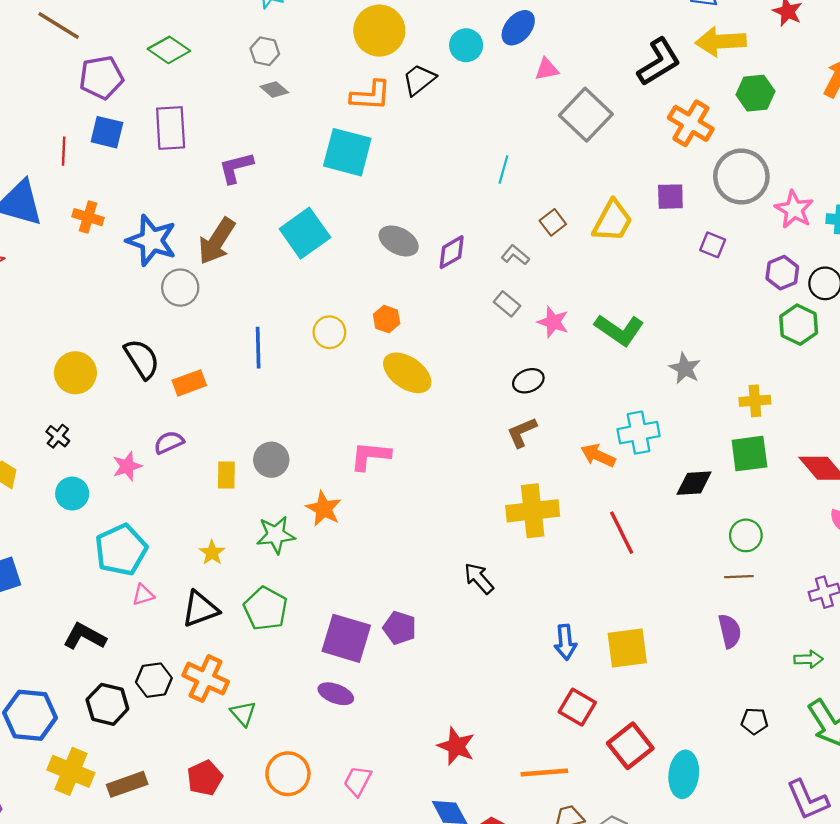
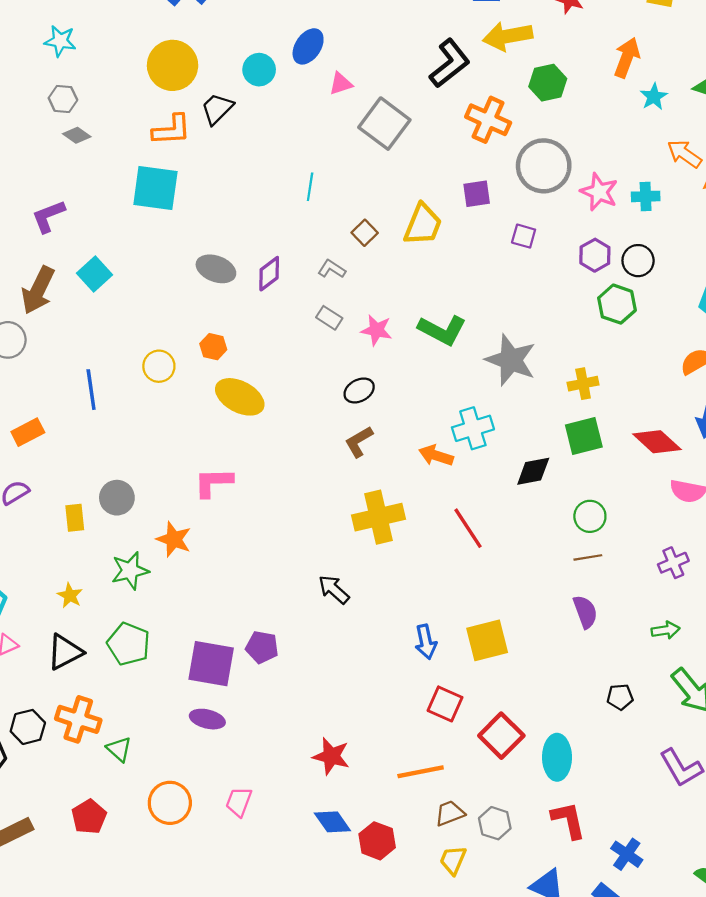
cyan square: (305, 233) -> (94, 274), moved, size x0.7
gray star: (685, 368) -> (511, 360), size x1.6

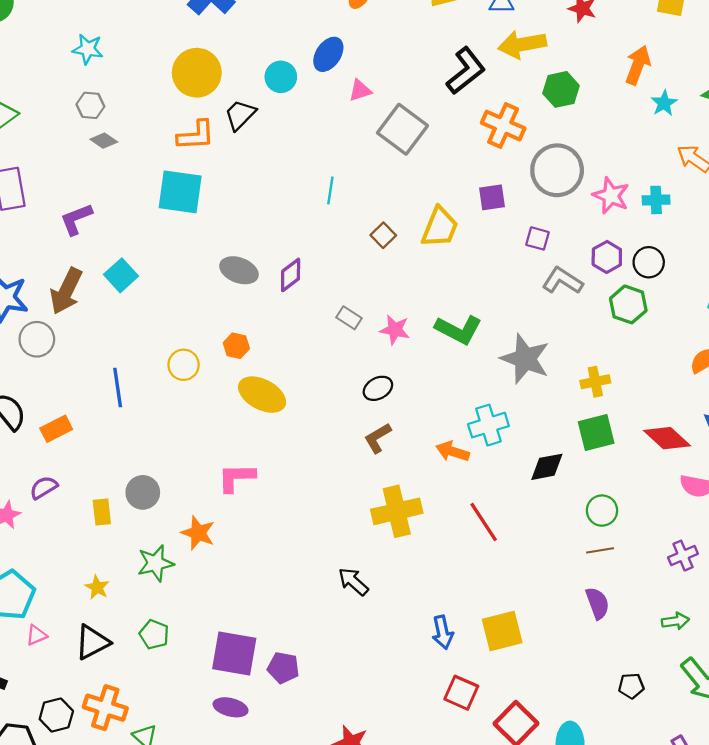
gray L-shape: (332, 269) -> (562, 281), moved, size x1.5
green pentagon: (129, 644) -> (154, 634), size x0.7
purple pentagon: (262, 647) -> (283, 668), moved

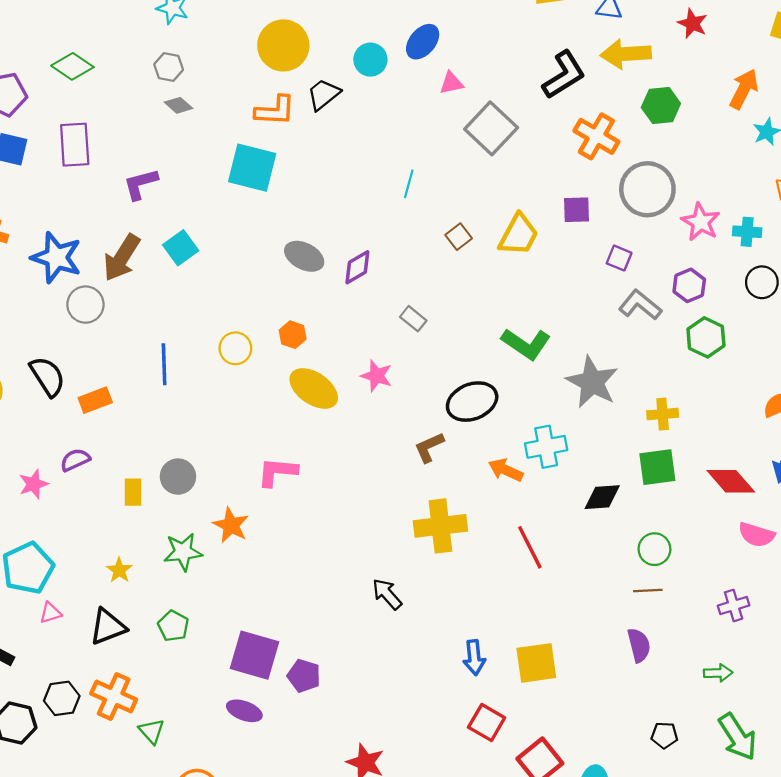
black circle: (649, 262) -> (762, 282), moved
pink star: (395, 330) -> (377, 376), moved
black ellipse: (378, 388) -> (472, 402), moved, size x1.6

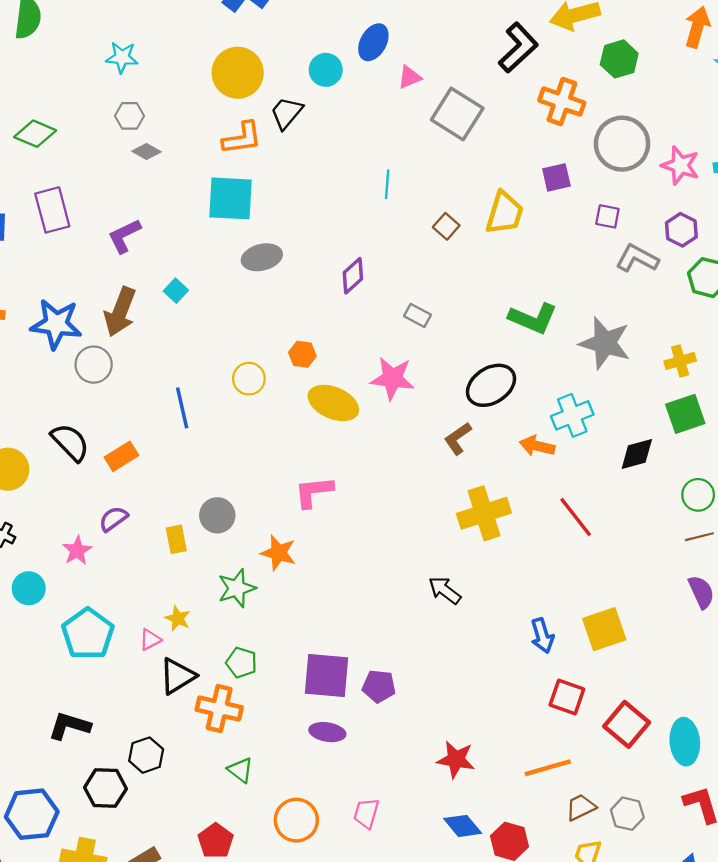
cyan square: (181, 248) -> (176, 291), size x0.7
gray ellipse: (304, 256) -> (262, 257), moved, turned -30
pink star: (377, 376) -> (392, 378), size x1.4
pink triangle: (50, 613) -> (150, 640), moved
orange cross: (114, 697) -> (219, 709), moved

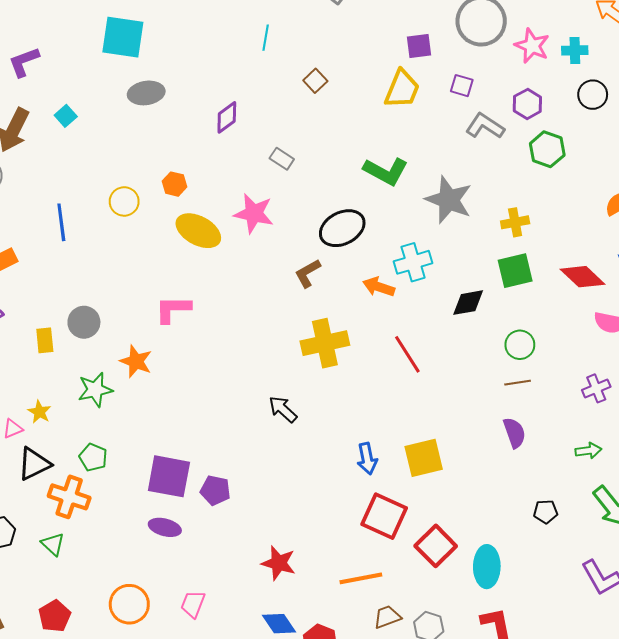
yellow trapezoid: (505, 213) -> (402, 89), moved
red square: (567, 697) -> (384, 516), size x1.4
green triangle: (240, 770) -> (53, 544), moved

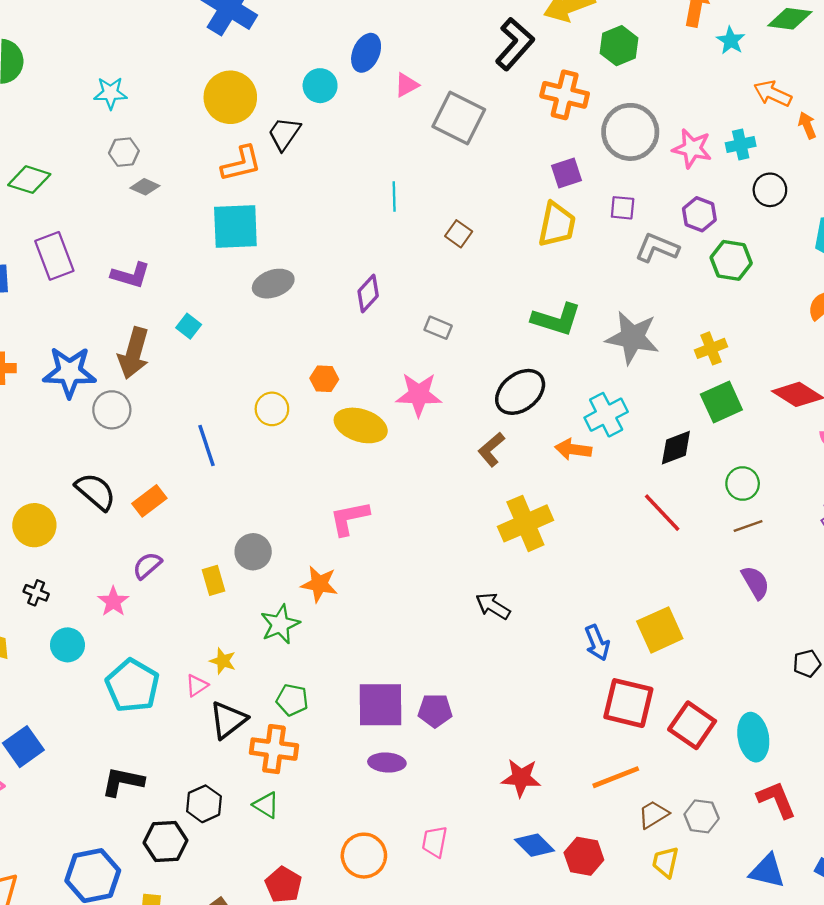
purple L-shape: (24, 62) -> (131, 275), turned -132
red line: (407, 354) -> (662, 513), moved

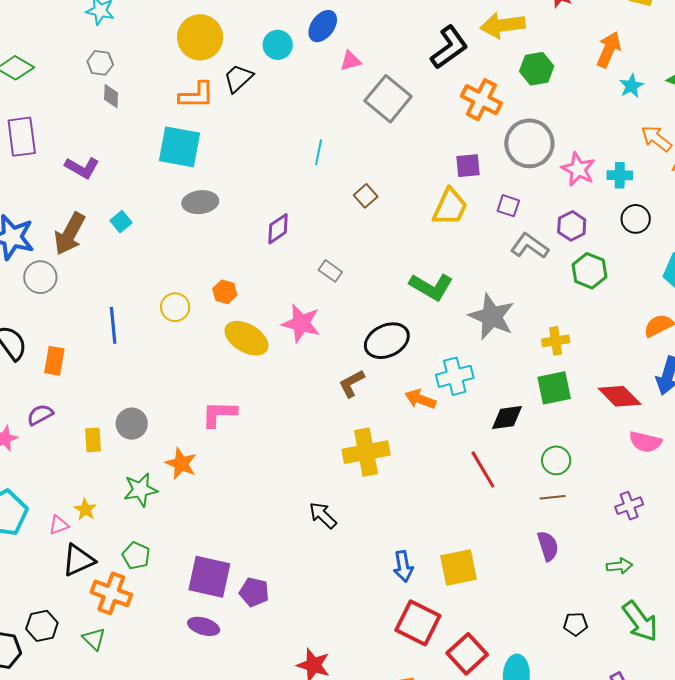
gray diamond: (145, 187) -> (111, 96), turned 55
orange rectangle: (149, 501) -> (54, 361), turned -56

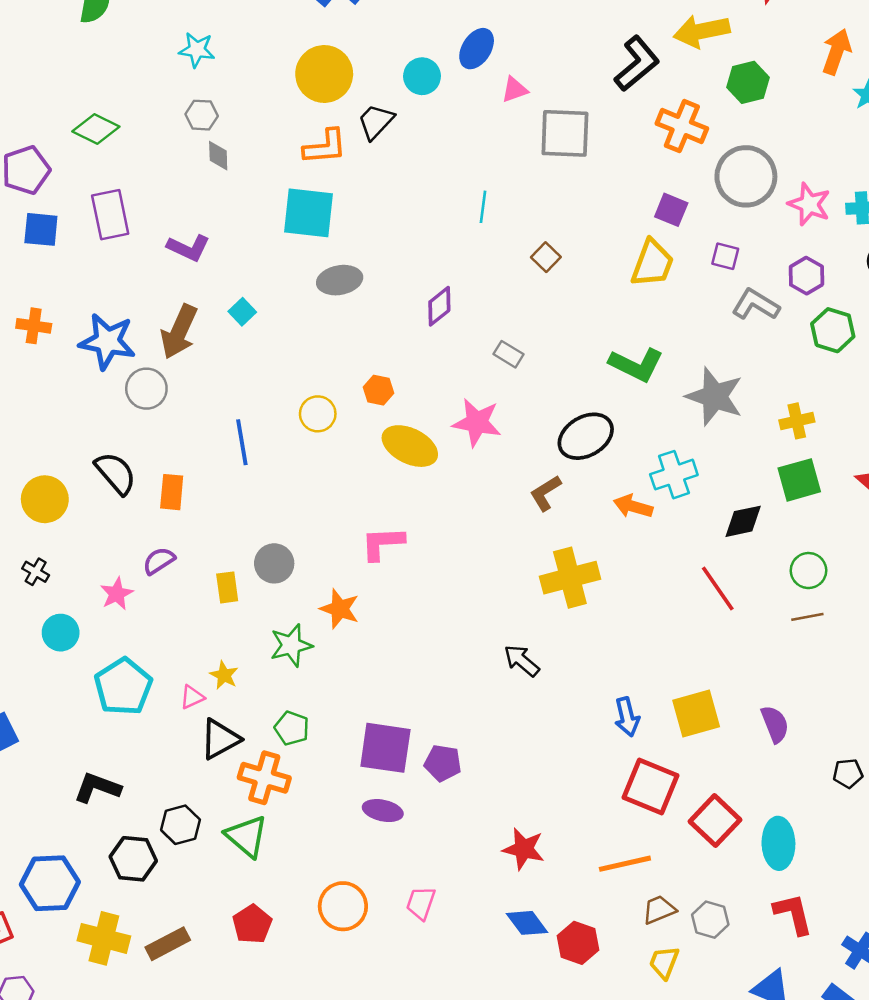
gray square: (388, 99) -> (565, 133), turned -33
purple square: (468, 166) -> (671, 210), turned 32
purple semicircle: (548, 546) -> (775, 724), moved
green triangle: (94, 639) -> (247, 836), size x1.5

